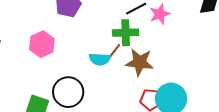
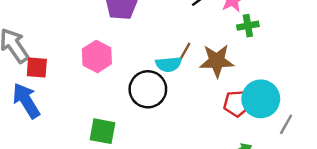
green cross: (126, 33) -> (248, 26), moved, size x0.7
black circle: (68, 92) -> (148, 89), moved

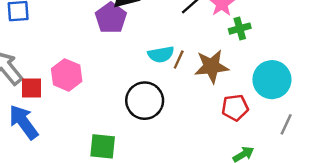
pink hexagon: (97, 56) -> (67, 75), moved
cyan semicircle: (169, 64) -> (161, 54), moved
cyan circle: (261, 99) -> (272, 80), moved

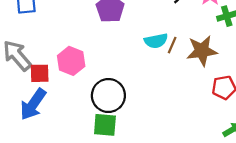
black circle: (145, 101) -> (108, 96), moved
blue arrow: (24, 122) -> (33, 104), turned -108

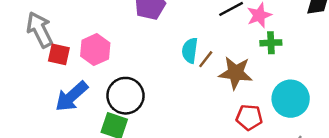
cyan semicircle: (156, 41) -> (190, 50), turned 95
blue arrow: (33, 104) -> (71, 96), moved

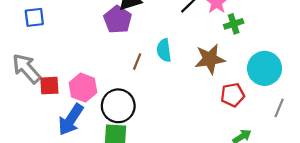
pink hexagon: (95, 50) -> (83, 88), moved
brown line: (206, 59) -> (137, 62), moved

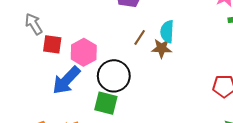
brown star: (210, 59) -> (162, 48), moved, size x0.7
gray arrow: (26, 69) -> (34, 24), size x0.7

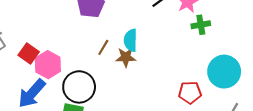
red square: (52, 44) -> (29, 53), moved, turned 30

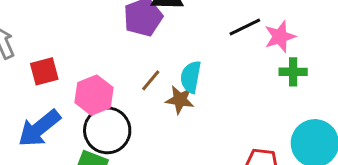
red square: (29, 53) -> (44, 71), turned 30
pink hexagon: (48, 65) -> (94, 95), moved

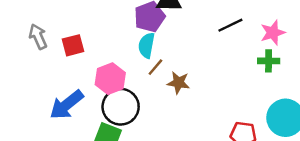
pink star: (280, 37) -> (273, 33), moved
red square: (44, 71) -> (73, 45), moved
cyan semicircle: (191, 77) -> (147, 45), moved

